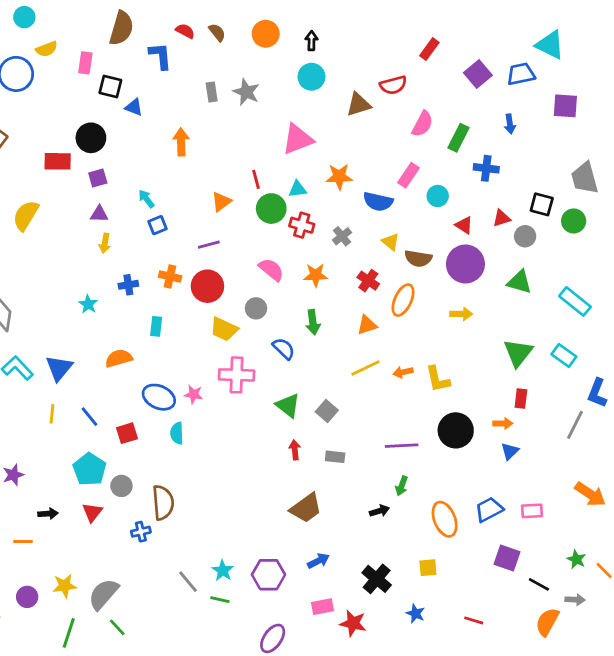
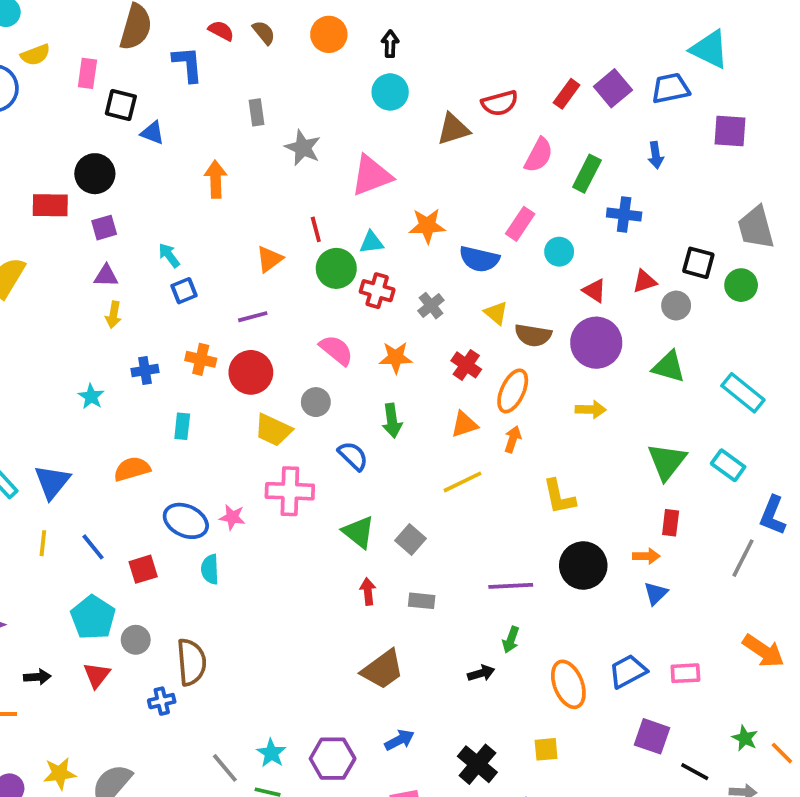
red rectangle: (429, 49) -> (567, 94), moved
gray star: (246, 92) -> (303, 148), moved
orange arrow: (403, 372) -> (513, 439), moved, turned 120

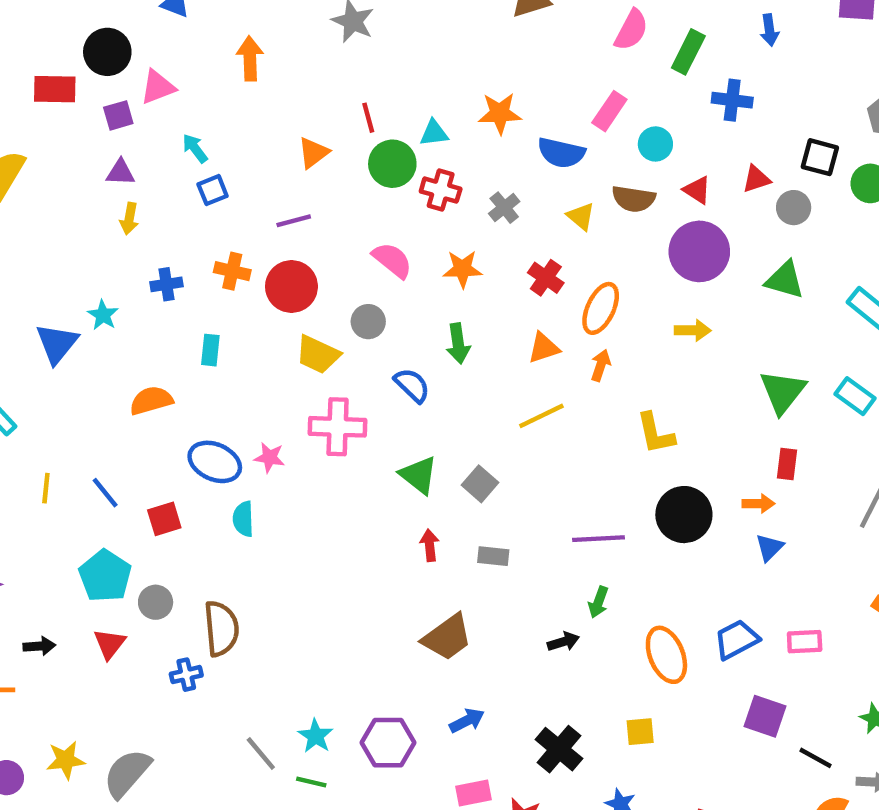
pink triangle: (372, 176) -> (158, 87), moved, size x0.7
brown semicircle: (533, 335) -> (634, 199), moved
blue triangle: (52, 482) -> (57, 344), moved

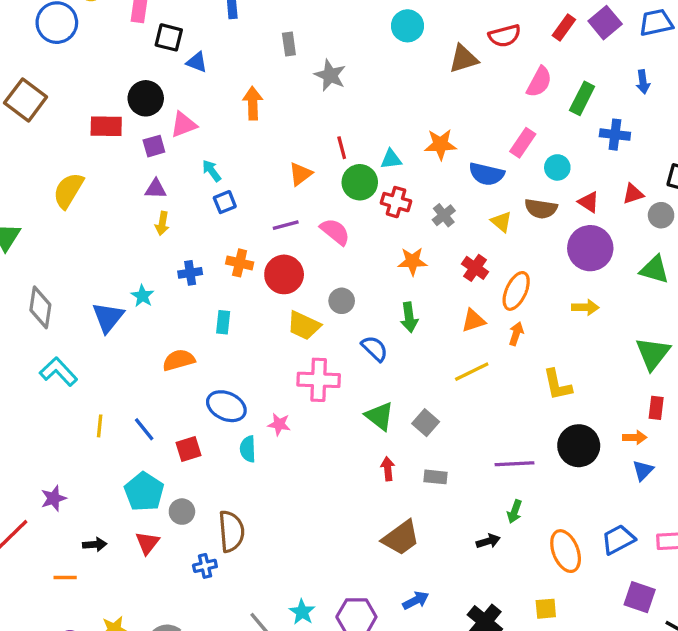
pink semicircle: (392, 260) -> (335, 232), moved
pink star: (270, 458) -> (279, 424), moved

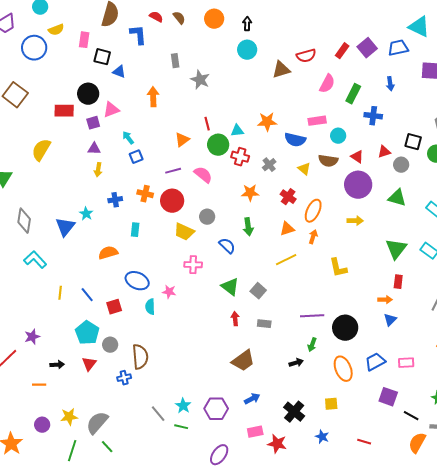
pink rectangle: (523, 143) -> (317, 121), turned 48
pink cross: (319, 380) -> (193, 265), size x0.7
black circle: (579, 446) -> (345, 328), moved

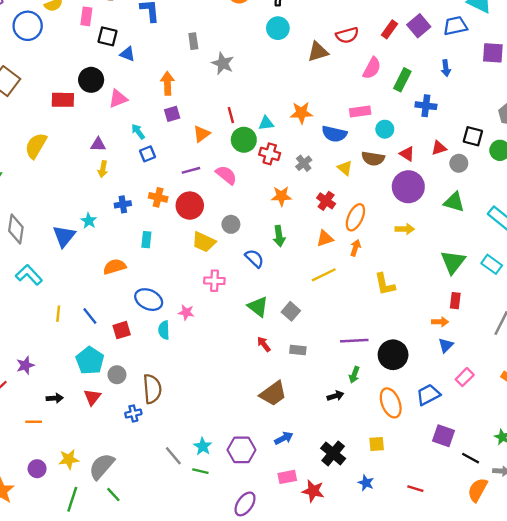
purple square: (93, 123) -> (172, 114), moved
red arrow: (235, 319) -> (264, 344), turned -32
pink rectangle: (406, 363) -> (465, 377), moved, turned -42

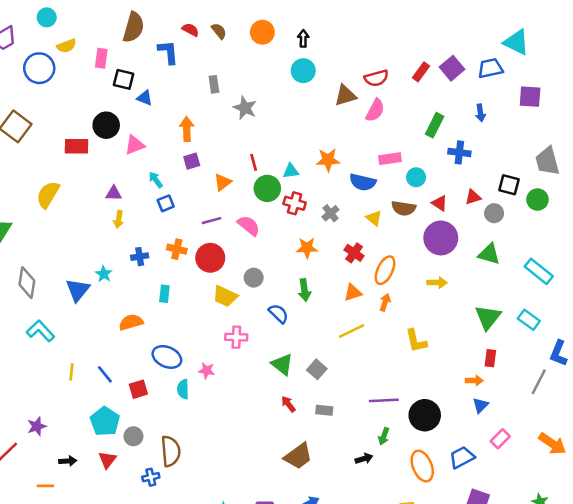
pink semicircle: (372, 68) -> (375, 110), moved

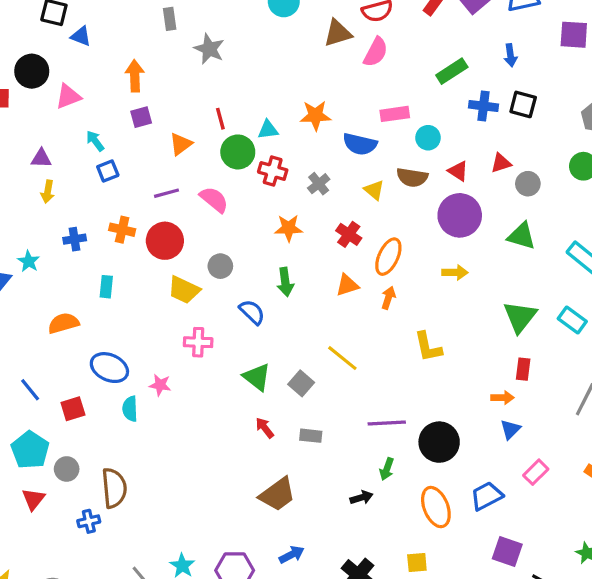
green rectangle: (435, 125) -> (452, 71), turned 30
black square: (509, 185) -> (523, 104), moved
yellow line: (352, 331) -> (342, 358), moved, turned 65

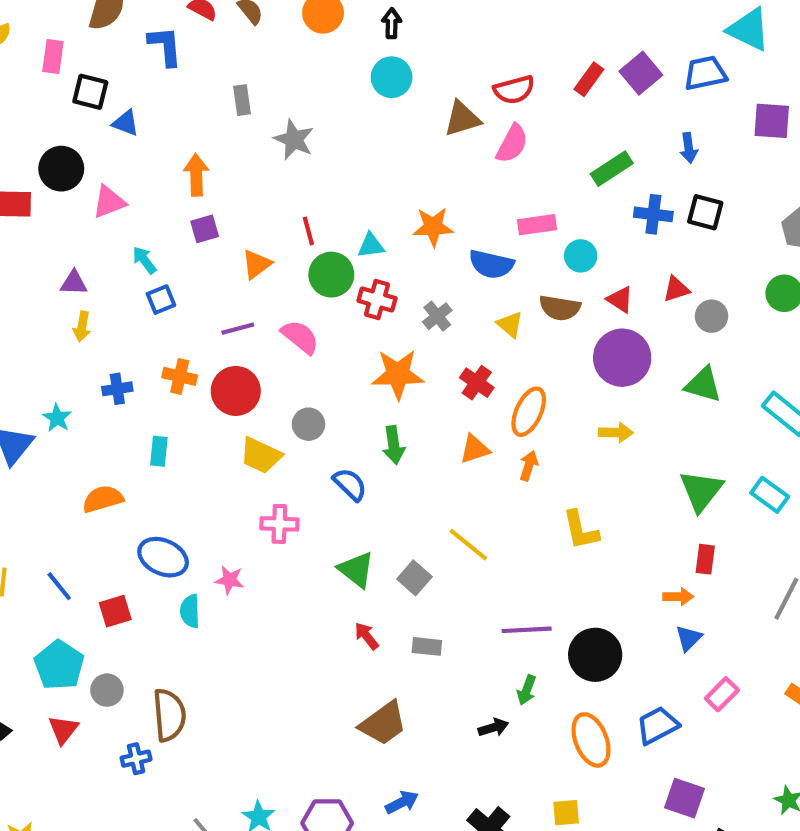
orange star: (289, 228) -> (398, 374), size x1.4

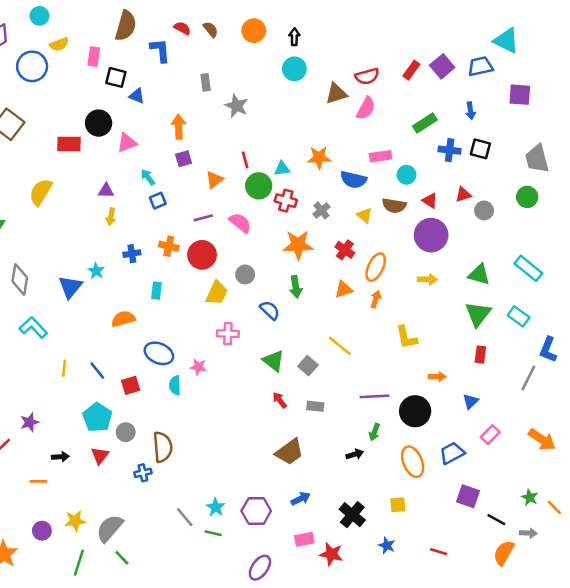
green triangle: (703, 385) -> (479, 275), moved
yellow trapezoid: (261, 455) -> (217, 293), turned -90
orange arrow: (678, 597) -> (437, 377), moved

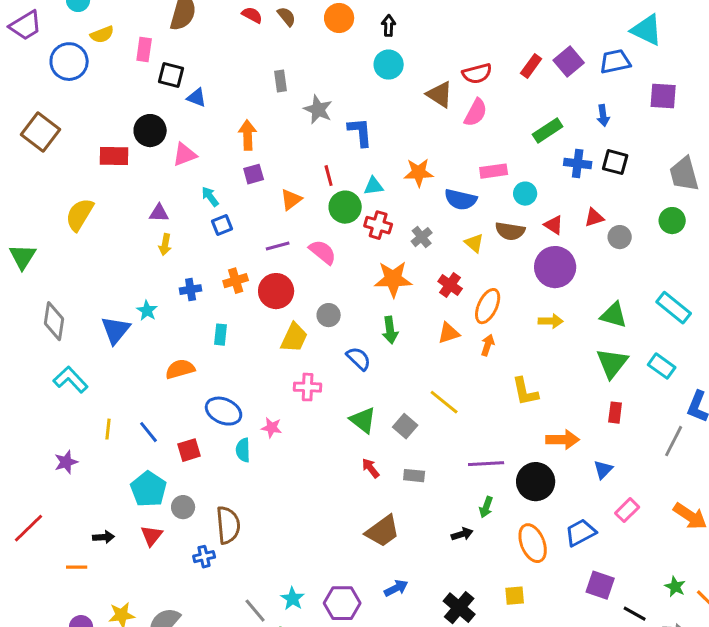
blue L-shape: (160, 50) -> (360, 132), moved
brown triangle: (336, 93) -> (440, 95), turned 50
orange cross: (169, 246) -> (236, 281), turned -30
orange arrow: (437, 377) -> (563, 440), size x1.5
purple star: (30, 422) -> (66, 462), moved

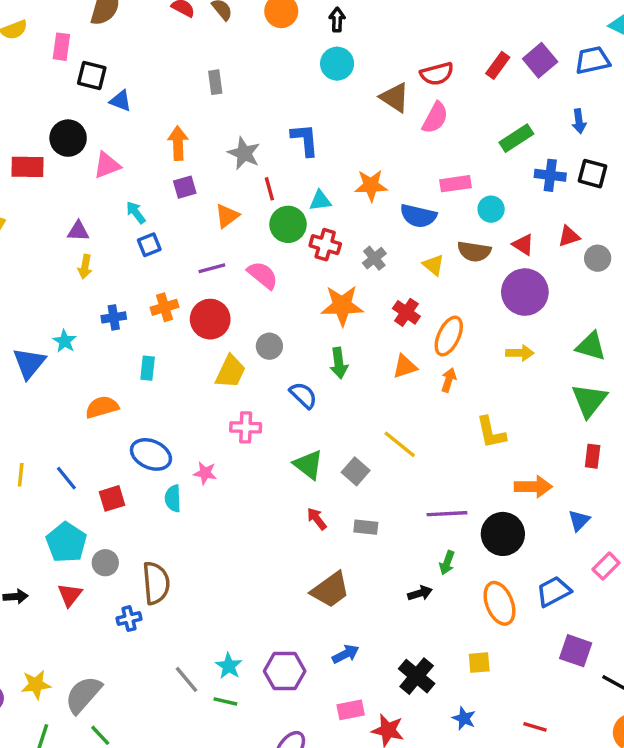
gray star: (318, 110) -> (244, 153), moved

